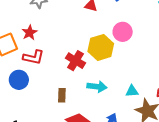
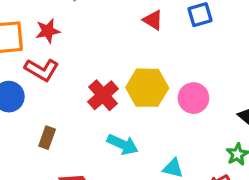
pink circle: (123, 32) -> (193, 98), moved
brown rectangle: (62, 95) -> (47, 138), moved

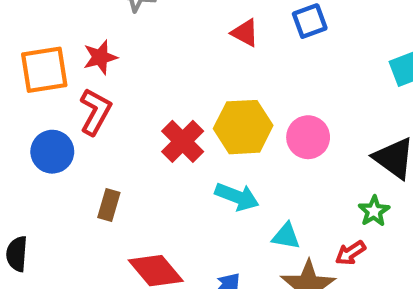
red L-shape: (42, 70) -> (95, 112), turned -88
cyan arrow: (123, 144) -> (237, 197), moved

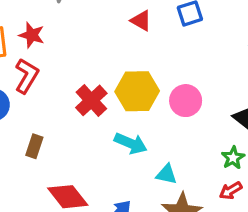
red star: (100, 57) -> (32, 35), turned 30
red arrow: (350, 253) -> (231, 191), moved

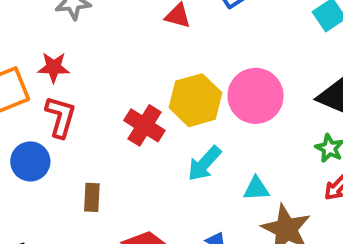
pink circle: (186, 101) -> (256, 96), size x1.4
cyan arrow: (131, 143) -> (204, 164), turned 124

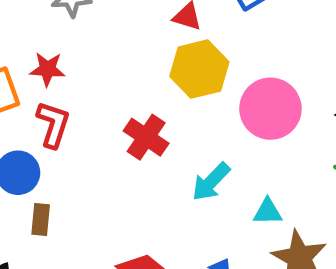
yellow hexagon: (196, 100) -> (199, 69), moved
brown rectangle: (92, 197) -> (41, 220), moved

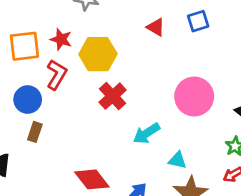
yellow hexagon: (199, 69) -> (98, 54), moved

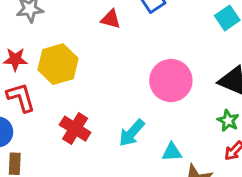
red L-shape: (57, 75) -> (21, 97), turned -32
red cross: (113, 96) -> (75, 129), moved

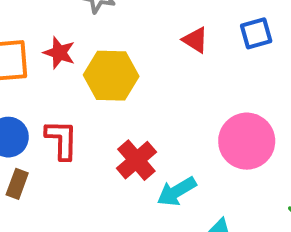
red L-shape: (21, 97) -> (62, 140), moved
red cross: (75, 129) -> (136, 160), moved

